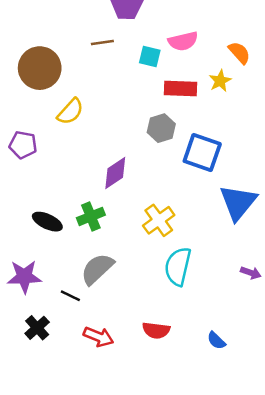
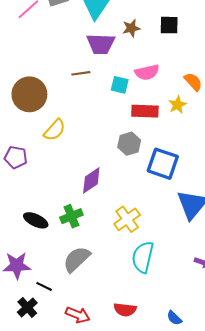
black line: (70, 296) -> (44, 286), moved

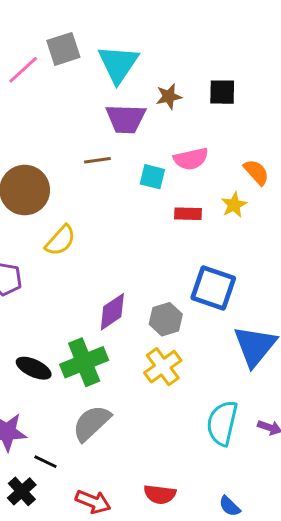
red rectangle: (145, 111) -> (188, 214), size x0.7
gray hexagon: (129, 144) -> (166, 319), moved
green cross: (71, 216) -> (84, 362), size x1.4
cyan semicircle: (143, 257) -> (222, 423), moved

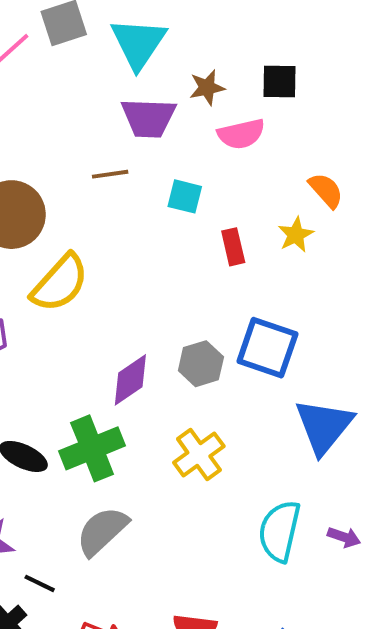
pink semicircle: (191, 159) -> (241, 134), moved
red rectangle: (188, 214) -> (233, 247), turned 75
yellow semicircle: (60, 240) -> (60, 283), size x1.4
gray hexagon: (166, 319) -> (201, 364), moved

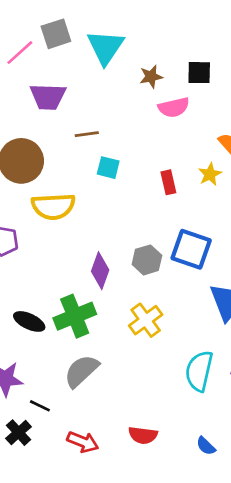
purple trapezoid: (148, 118) -> (48, 97), moved
cyan square: (185, 196) -> (108, 168), moved
yellow semicircle: (60, 283) -> (53, 206), turned 45
purple diamond: (130, 380) -> (100, 271), turned -36

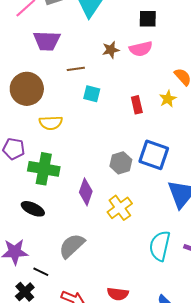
black square: (199, 73) -> (148, 19), moved
brown star: (151, 77) -> (111, 50), moved
yellow semicircle: (53, 206) -> (51, 123), size x0.7
purple diamond: (100, 271) -> (86, 192), moved
green cross: (75, 316) -> (44, 169), moved, turned 32

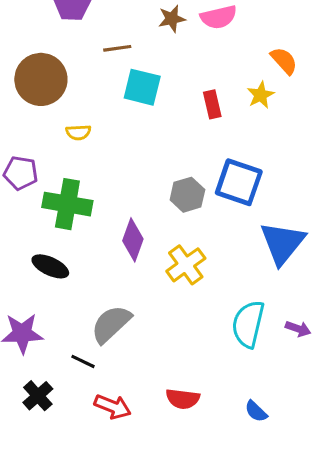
cyan square: (92, 94) -> (142, 87), size x1.4
yellow semicircle: (51, 123) -> (78, 132), size x0.7
black line: (41, 272) -> (83, 361), moved

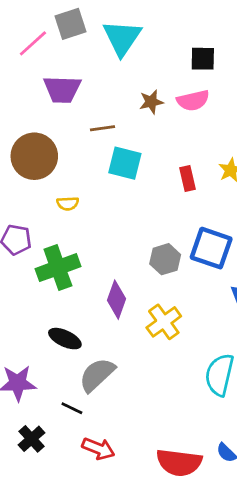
green cross: (67, 204) -> (58, 268), turned -30
black ellipse: (50, 266) -> (65, 339), moved
red semicircle: (183, 399) -> (179, 463), moved, size x1.5

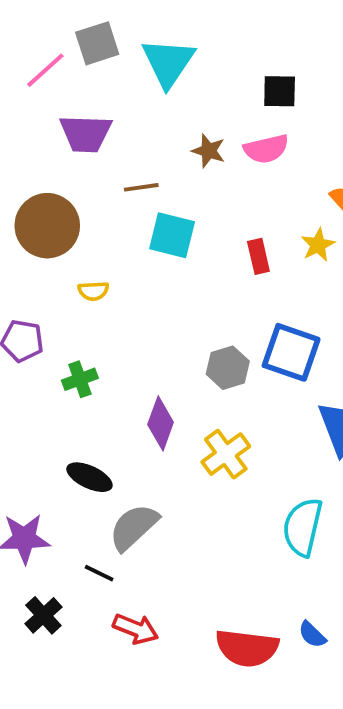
brown star: (151, 102) -> (209, 151), turned 30
green cross: (58, 268) -> (80, 379), size x0.6

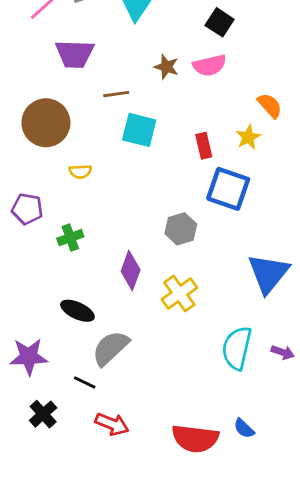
black square: (280, 91) -> (220, 22), turned 32
blue square: (291, 352) -> (228, 189), moved

